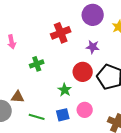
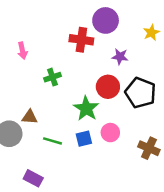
purple circle: (93, 15) -> (106, 20), moved
red cross: (61, 33) -> (81, 40), turned 30
green star: (65, 90) -> (86, 108), size x1.5

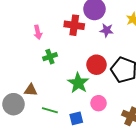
pink arrow: (22, 51) -> (38, 32), moved
purple star: (120, 57) -> (107, 30), moved
blue square: (84, 139) -> (76, 118), moved

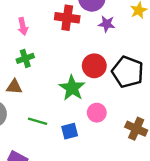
green cross: (50, 57) -> (25, 58), moved
brown triangle: (31, 90) -> (14, 87), moved

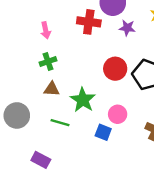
brown triangle: (14, 87) -> (52, 89), moved
green star: (72, 88) -> (83, 100), moved
blue square: (70, 131) -> (103, 132), moved, turned 35

